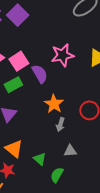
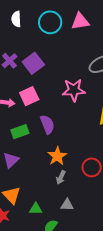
pink star: (63, 55) -> (74, 90), moved
pink square: (19, 61) -> (29, 96), moved
green triangle: (40, 159) -> (36, 209), turned -48

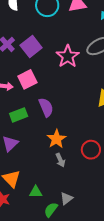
pink star: (74, 90) -> (68, 56), moved, turned -30
gray arrow: (61, 177) -> (60, 160), turned -48
gray triangle: (67, 205) -> (66, 198), moved, turned -40

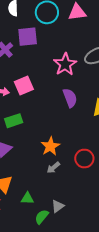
purple square: (31, 46) -> (28, 37), moved, turned 30
purple semicircle: (46, 107) -> (70, 98), moved
gray arrow: (60, 160) -> (53, 168), turned 72

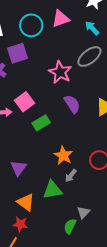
green rectangle: (14, 121) -> (41, 123), moved
green triangle: (27, 198) -> (52, 190), moved, size x1.5

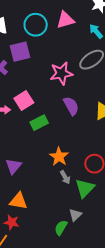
pink star: (60, 72) -> (61, 73), turned 30
gray arrow: (71, 176) -> (65, 177), turned -72
green triangle: (52, 190) -> (85, 188), moved, turned -40
orange triangle: (26, 202) -> (18, 201), turned -30

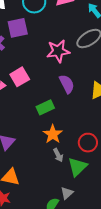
green rectangle: (39, 123) -> (45, 107), moved

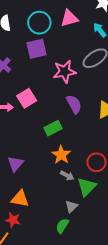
purple square: (18, 28) -> (37, 49), moved
gray arrow: (58, 155) -> (67, 176), turned -32
gray triangle: (67, 193) -> (71, 206), moved

